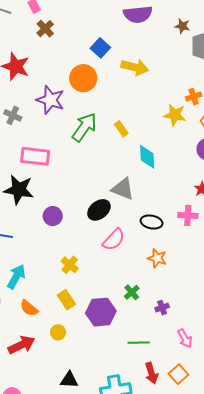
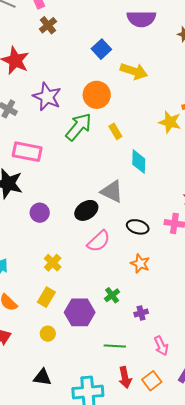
orange circle: (83, 78) -> (97, 95), moved
yellow rectangle: (66, 300) -> (46, 297), turned 60
yellow circle: (58, 332) -> (48, 334), moved

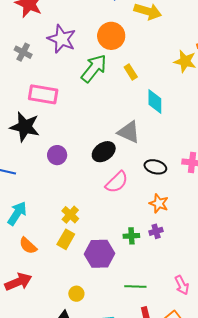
yellow cross: (53, 263) -> (70, 215), moved
green cross: (112, 295) -> (131, 236), turned 35
purple cross: (141, 313) -> (156, 231), moved
yellow circle: (48, 334) -> (76, 294), moved

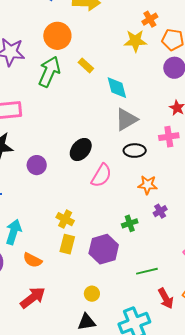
gray triangle: (129, 132) -> (126, 119), moved, turned -40
purple cross: (156, 231) -> (160, 211), moved

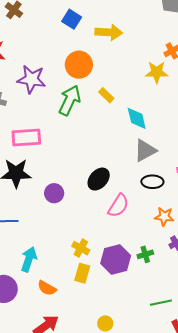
purple hexagon: (104, 249) -> (116, 259), moved

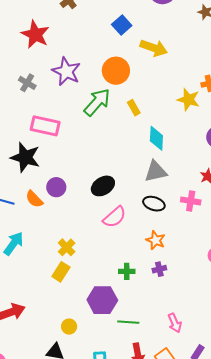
purple hexagon: (116, 259) -> (102, 300), moved
orange semicircle: (47, 288) -> (34, 199), moved

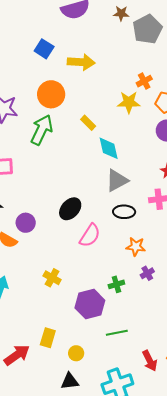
yellow rectangle: (134, 108) -> (88, 123), moved
yellow rectangle: (61, 272) -> (48, 338), moved
purple hexagon: (102, 300) -> (90, 304), moved
green line: (128, 322) -> (117, 333), moved

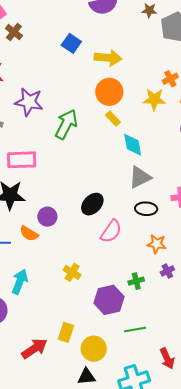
orange circle: (51, 94) -> (109, 92), moved
yellow circle: (76, 353) -> (94, 349), size x1.6

